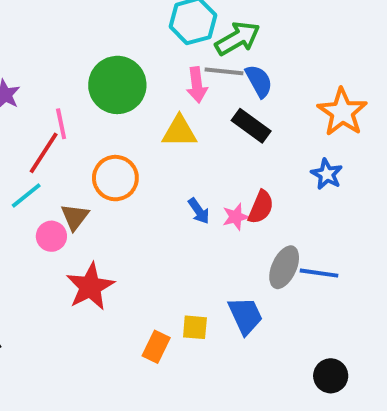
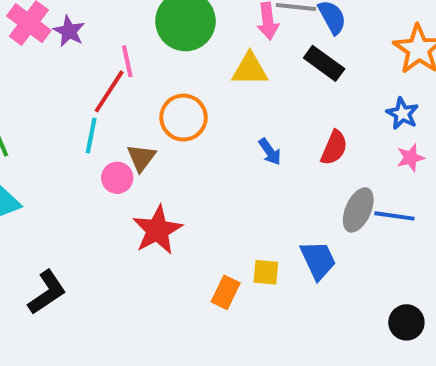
cyan line: (26, 195) -> (91, 136), turned -40
pink star: (236, 217) -> (410, 158), moved

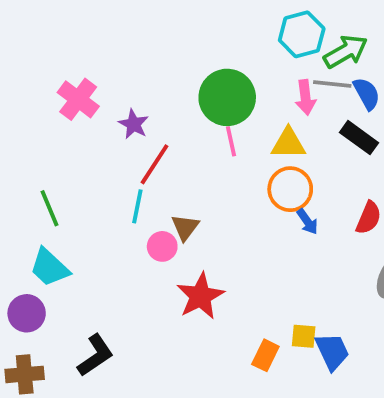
purple star: (69, 31) -> (134, 124), moved
pink line: (127, 61) -> (231, 141), moved
orange circle: (183, 118) -> (290, 189), moved
blue trapezoid: (318, 260) -> (332, 352), moved

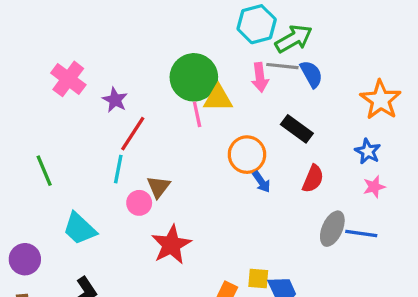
black rectangle: (359, 138) -> (297, 129), moved
yellow triangle: (288, 143) -> (218, 98), moved
cyan trapezoid: (50, 267) -> (80, 229), moved

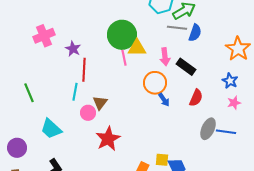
blue semicircle: (311, 74) -> (195, 33), turned 48
pink arrow: (260, 77) -> (165, 57), moved
pink cross: (68, 79) -> (44, 36), turned 30
red line: (133, 134) -> (84, 70), turned -30

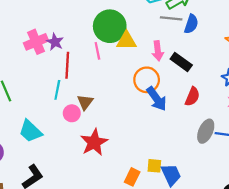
pink cross: (44, 36) -> (36, 42), moved
pink line: (124, 58) -> (97, 51), moved
blue arrow: (164, 100) -> (157, 99), size x1.6

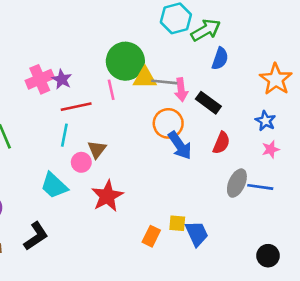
gray line: (171, 18) -> (164, 82), moved
red line: (67, 65) -> (76, 107), turned 75
cyan trapezoid: (30, 131) -> (54, 186), moved

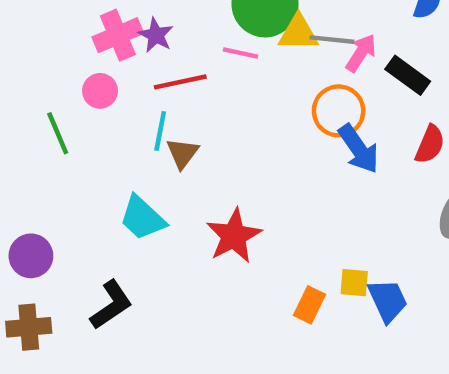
pink line: (111, 90) -> (240, 53), turned -66
pink arrow: (181, 90) -> (361, 53), turned -140
brown triangle: (97, 149) -> (183, 153), moved
pink circle: (81, 162) -> (100, 91), moved

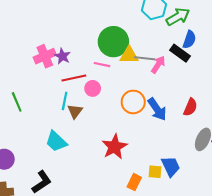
black rectangle: (408, 75) -> (180, 53), moved
pink circle: (100, 91) -> (93, 88), moved
orange circle: (339, 111) -> (133, 102), moved
red star: (234, 236) -> (114, 147), moved
blue trapezoid: (388, 300) -> (171, 166), moved

